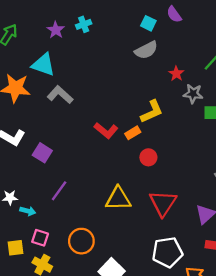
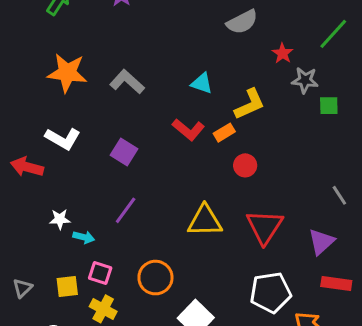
cyan triangle: (43, 65) -> (202, 83), moved, size x0.7
purple square: (42, 153) -> (124, 152), moved

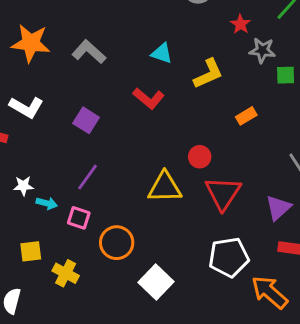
orange rectangle: (224, 133) -> (246, 116), moved
red circle: (245, 165) -> (200, 157), moved
pink square: (100, 273) -> (79, 218), moved

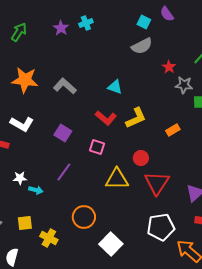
yellow L-shape: (208, 74) -> (136, 118), moved
pink square: (79, 218) -> (97, 147), moved

